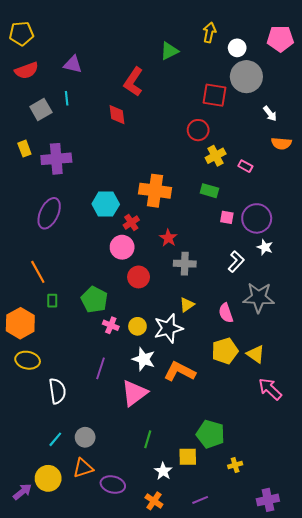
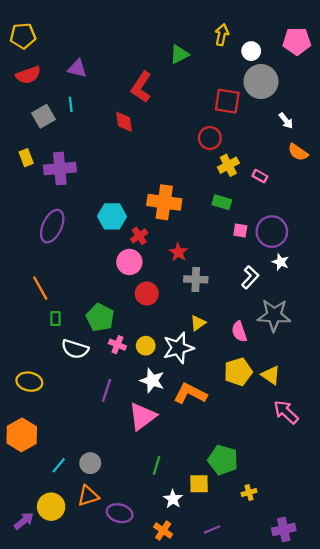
orange semicircle: (281, 143) -> (298, 152), turned 30
orange hexagon: (20, 323) -> (22, 435), moved
white semicircle: (57, 391) -> (75, 349), moved, turned 115

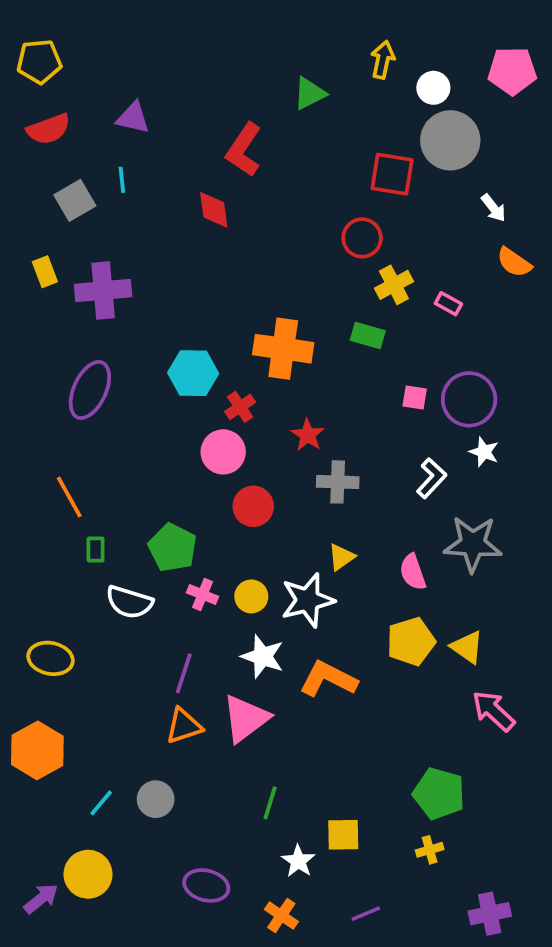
green rectangle: (222, 202) -> (368, 336), moved
green pentagon: (223, 460) -> (439, 794), moved
orange triangle: (88, 496) -> (184, 726), moved

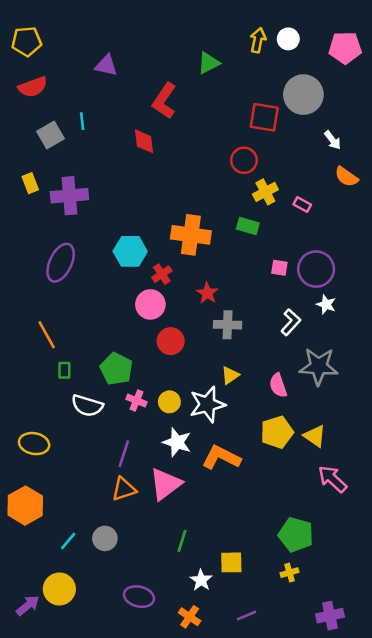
white circle: (433, 88) -> (288, 39), moved
purple triangle: (133, 118) -> (106, 65), moved

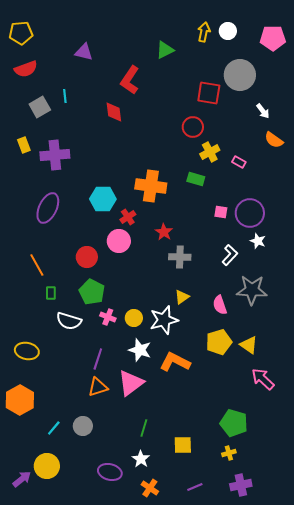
red circle: (171, 341) -> (87, 257), moved
white star: (201, 580) -> (141, 459), moved
purple cross: (330, 616) -> (241, 485), moved

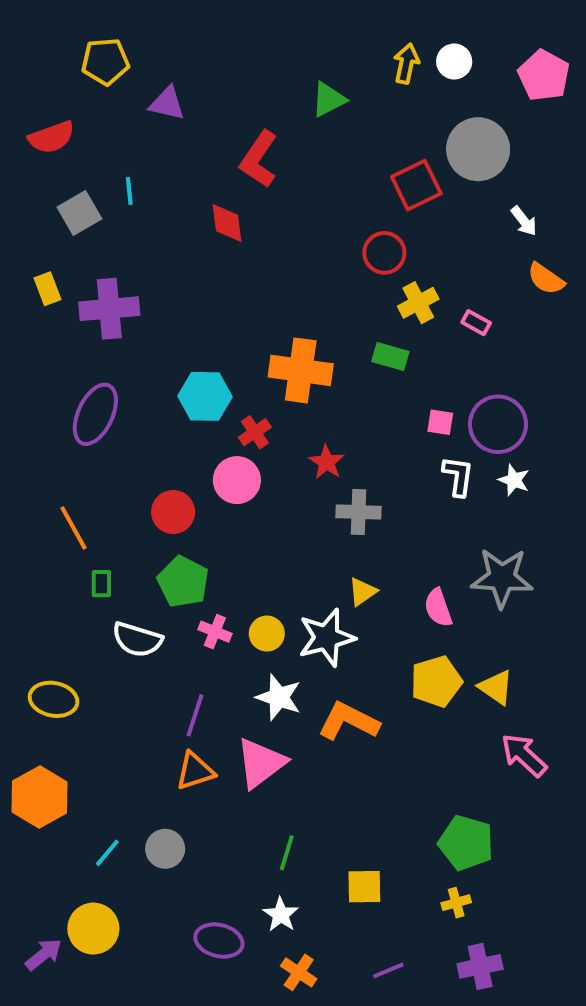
yellow pentagon: (21, 33) -> (105, 62), moved
pink pentagon: (273, 38) -> (544, 75), turned 30
red square: (209, 93) -> (416, 185), turned -35
white L-shape: (230, 255) -> (458, 476), moved, turned -35

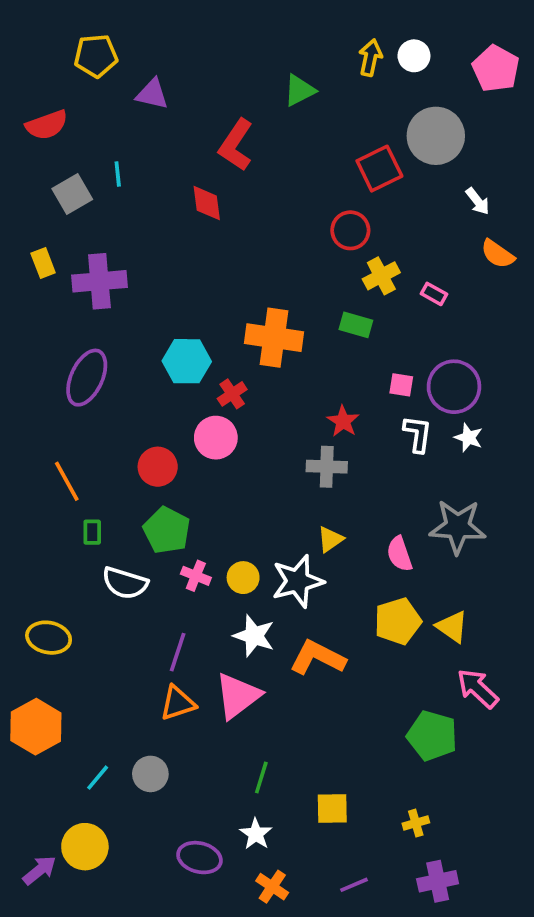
red star: (327, 462) -> (343, 421), moved
green pentagon: (466, 843) -> (432, 736), moved

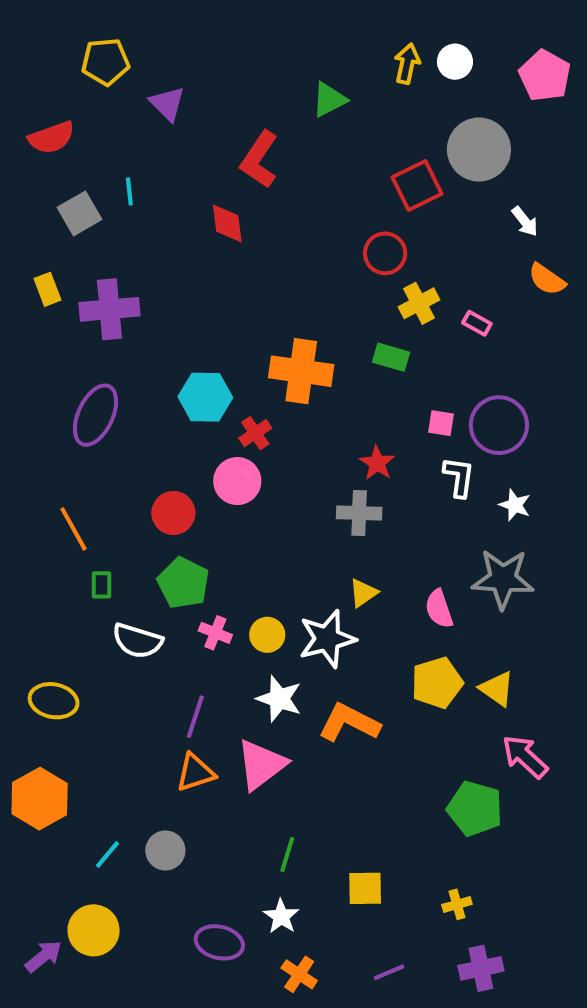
purple triangle: (152, 94) -> (167, 104), turned 32
white star: (469, 438) -> (515, 505), moved

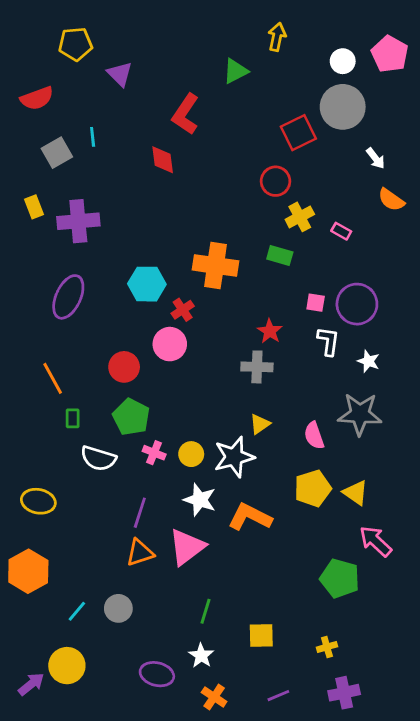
white circle: (455, 62) -> (343, 61), moved
yellow arrow: (407, 64) -> (277, 37), moved

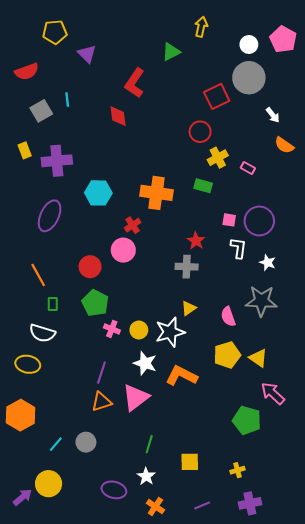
cyan hexagon: (147, 284) -> (98, 193), moved
white semicircle: (98, 458) -> (42, 333), moved

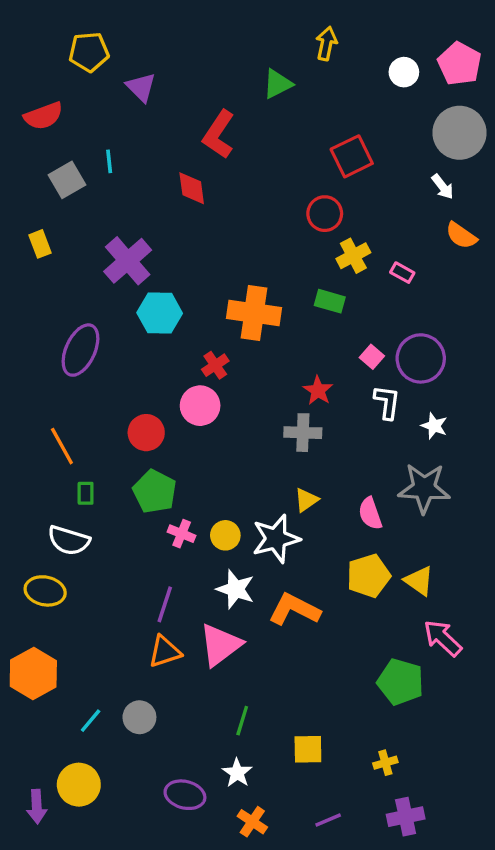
gray circle: (249, 78) -> (459, 133), moved
purple cross: (57, 161) -> (128, 261), moved, turned -36
pink square: (229, 220) -> (372, 357), turned 32
purple arrow: (23, 497) -> (37, 807), turned 126

